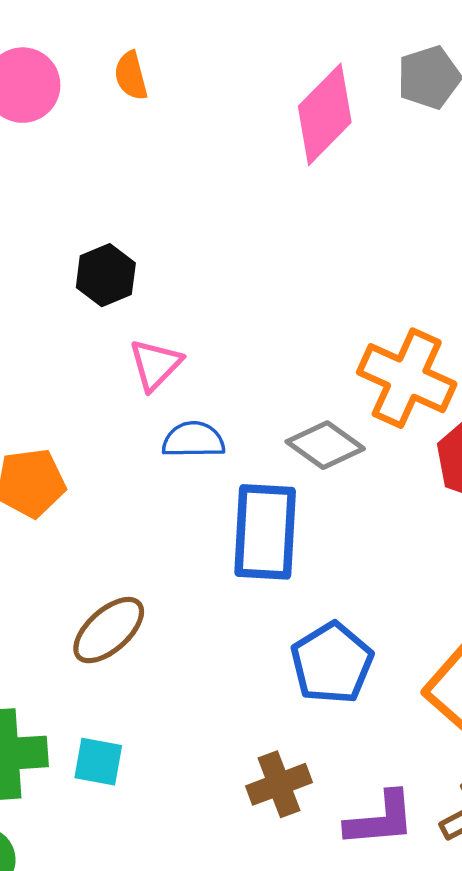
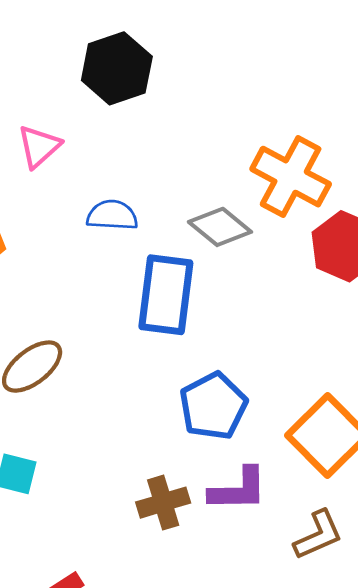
black hexagon: (106, 275) -> (117, 68), moved, size x1.4
pink triangle: (155, 365) -> (39, 146), moved
purple L-shape: (380, 819) -> (238, 489), moved

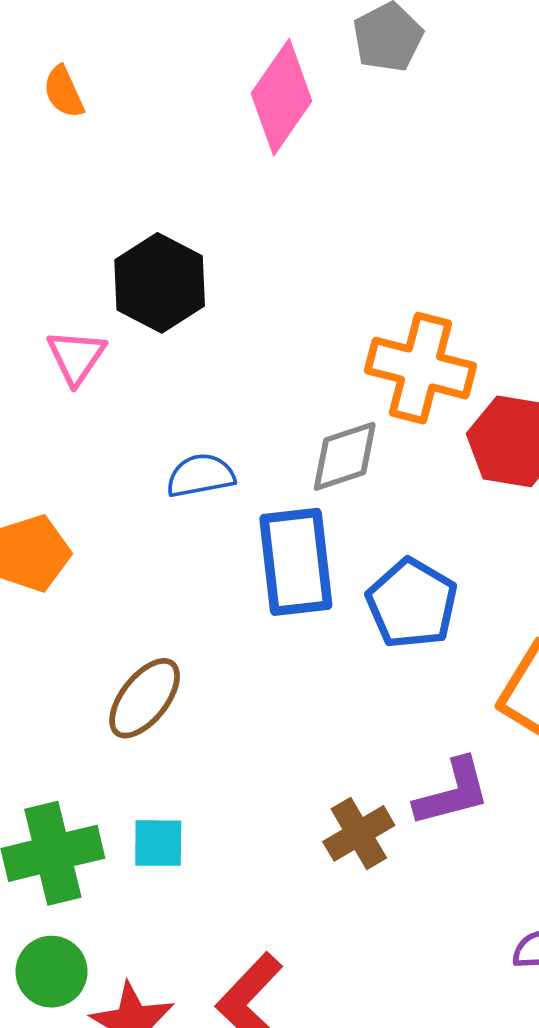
pink triangle: (39, 146) -> (76, 357), moved
gray diamond: (220, 227) -> (345, 456), turned -44
blue pentagon: (213, 406) -> (412, 604), moved

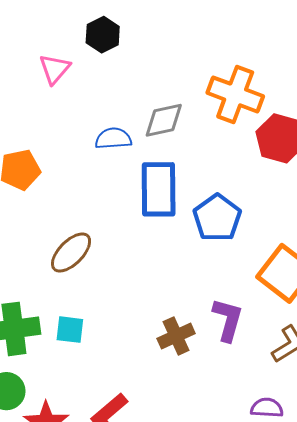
black hexagon: (160, 283) -> (103, 35), size x0.7
gray diamond: (345, 456) -> (164, 120), moved
purple L-shape: (452, 792) -> (228, 320), turned -66

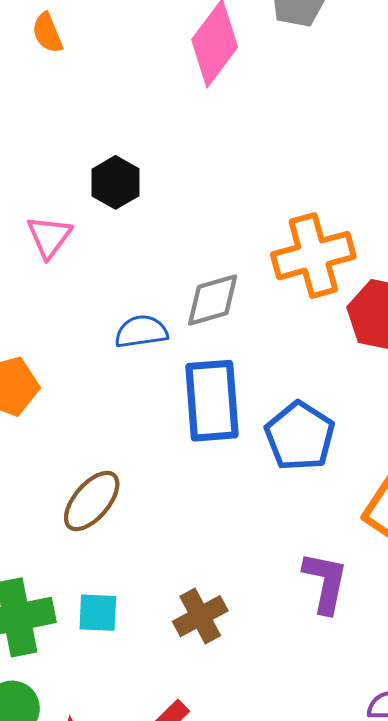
orange cross: (235, 94) -> (313, 256), turned -32
brown cross: (176, 336) -> (200, 616), moved

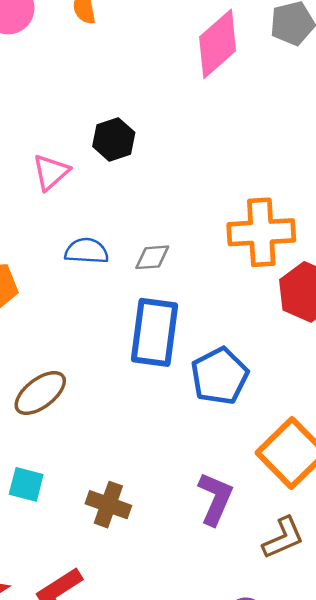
gray diamond: (213, 300) -> (152, 257), moved, size x0.7
blue semicircle: (141, 332) -> (87, 251), moved
brown cross: (200, 616) -> (108, 505), turned 36

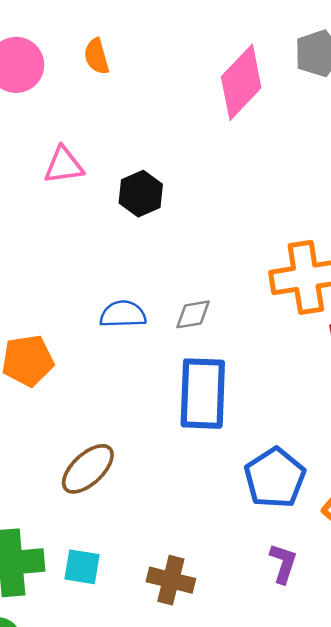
pink triangle: (51, 172) -> (64, 165), moved, turned 39
blue pentagon: (220, 376) -> (275, 478), moved
purple L-shape: (215, 499) -> (283, 563), size x0.7

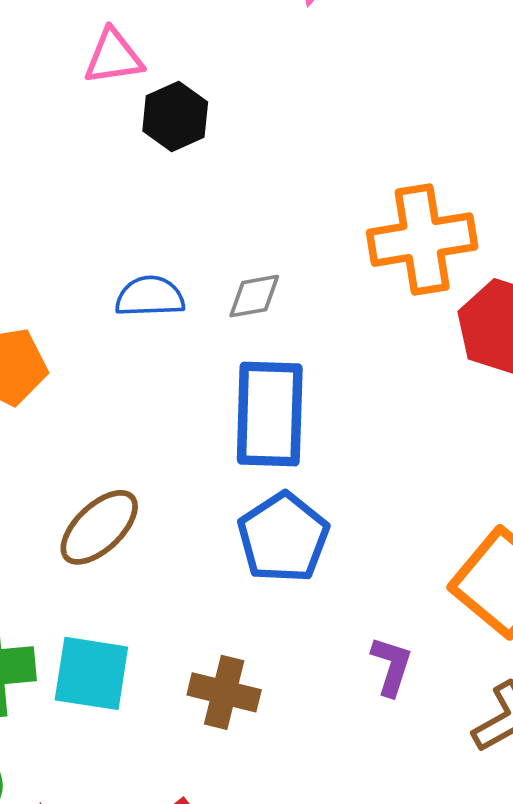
pink triangle: (64, 165) -> (113, 57), moved
blue pentagon: (275, 478) -> (283, 538), moved
cyan square: (82, 567) -> (91, 673), size x1.4

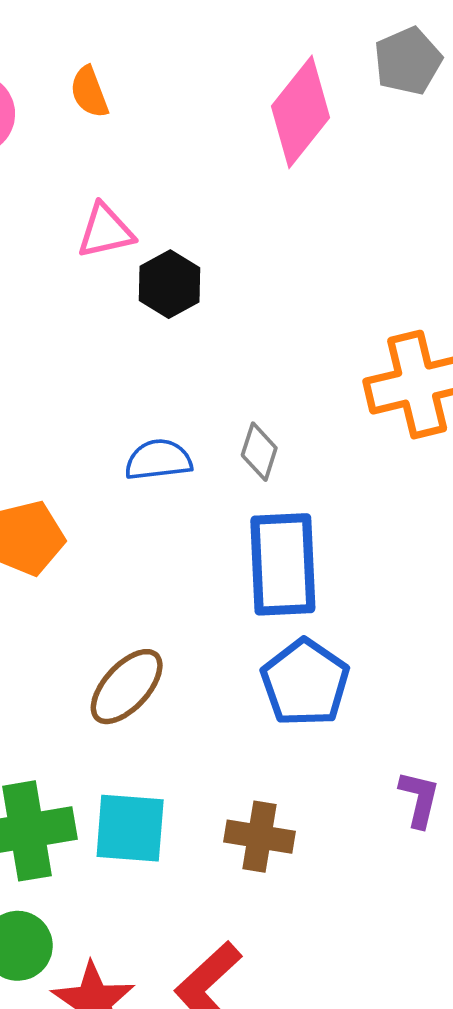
gray diamond: (254, 296) -> (259, 452), turned -58

